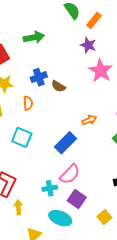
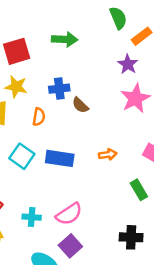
blue rectangle: (66, 143) -> (60, 158), moved, turned 40
cyan cross: (50, 188) -> (32, 217), moved

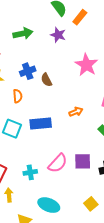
purple star: (128, 64) -> (58, 35), moved
brown semicircle: (80, 105) -> (46, 80), turned 32
purple square: (70, 246) -> (83, 161), moved, turned -36

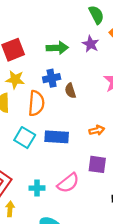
green arrow: (23, 34) -> (57, 48), moved
orange semicircle: (18, 96) -> (36, 103), size x1.6
purple square: (83, 161) -> (97, 164), moved

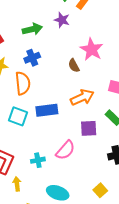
brown semicircle: (70, 91) -> (74, 66), moved
orange arrow: (97, 130) -> (82, 97), size x1.6

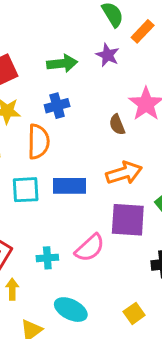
cyan square: (18, 116) -> (26, 190), turned -30
purple square: (89, 128) -> (128, 220), size x1.4

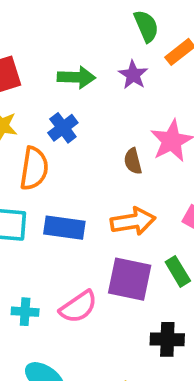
blue cross: (57, 106) -> (63, 128), turned -30

